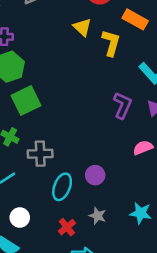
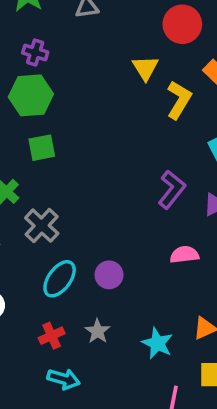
green square: (26, 100) -> (42, 148), size x0.7
gray cross: (40, 154) -> (42, 226), turned 30

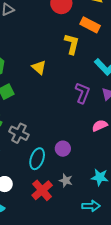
yellow triangle: (145, 68) -> (39, 67), moved
red cross: (52, 336) -> (42, 190), size x1.5
cyan arrow: (64, 379) -> (91, 206), moved

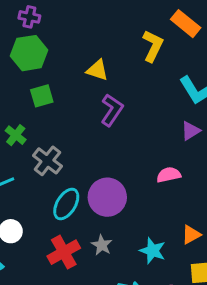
yellow triangle: (39, 67) -> (97, 70), turned -35
purple L-shape: (82, 93) -> (112, 110), moved
purple circle: (63, 149) -> (107, 197), size x1.6

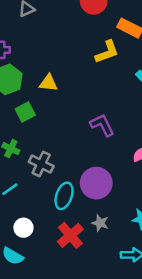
yellow L-shape: (153, 46) -> (107, 52), turned 56
yellow triangle: (97, 70) -> (48, 83), moved
purple L-shape: (112, 110) -> (102, 125), moved, turned -48

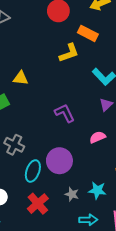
gray star: (100, 223) -> (72, 194), moved

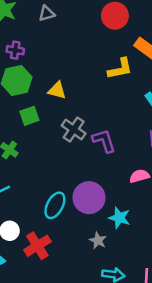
gray cross: (14, 145) -> (74, 130), moved
cyan star: (97, 190) -> (119, 218), moved
red cross: (38, 204) -> (37, 246), moved

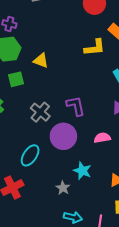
gray cross: (74, 130) -> (40, 112), moved
purple circle: (89, 198) -> (63, 136), moved

